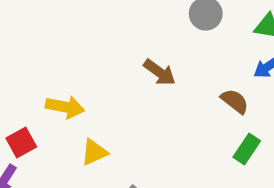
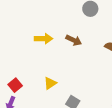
yellow arrow: (65, 107) -> (44, 39), moved

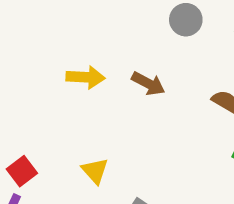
yellow triangle: (50, 83) -> (95, 171), turned -40

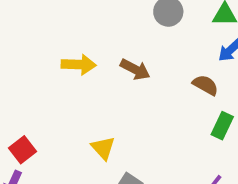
yellow triangle: (95, 171) -> (103, 148), moved

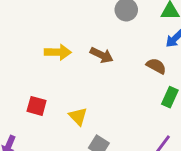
red square: (22, 150) -> (37, 106), moved, turned -36

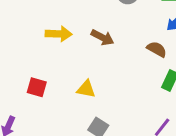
yellow triangle: (78, 116) -> (86, 89), moved, turned -36

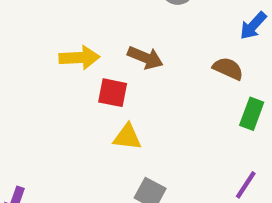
red square: (37, 87) -> (113, 93), moved

